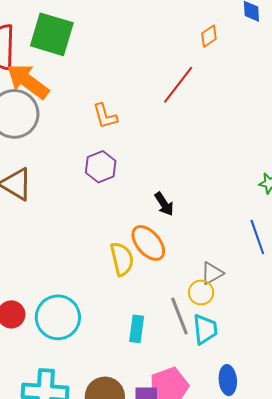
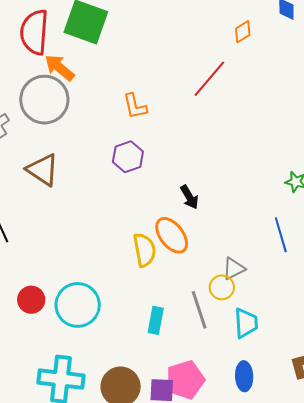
orange arrow: (28, 81) -> (59, 68), size x0.7
cyan trapezoid: (205, 329) -> (246, 323), moved

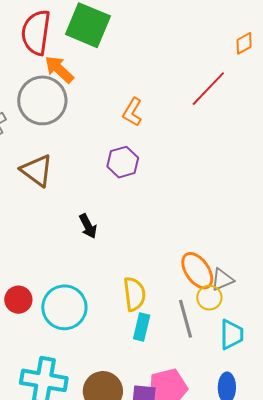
orange L-shape: (135, 106) -> (132, 112), turned 40
black arrow: (189, 197) -> (88, 226), moved
orange ellipse: (172, 235) -> (197, 271), moved
yellow semicircle: (144, 250) -> (134, 294), moved

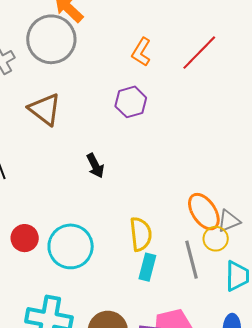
red line: (208, 89) -> (199, 53), moved

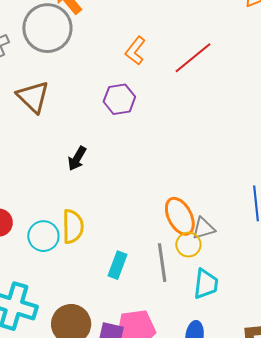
black arrow: (95, 166) -> (77, 159), turned 50
yellow semicircle: (141, 234) -> (73, 227), moved
cyan circle: (71, 246) -> (43, 236), size x0.7

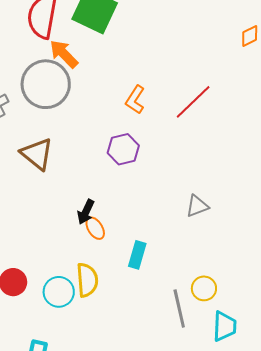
orange ellipse: (180, 216) -> (95, 228), moved, size x0.6
gray triangle: (204, 228) -> (197, 206), moved
cyan rectangle: (117, 265) -> (137, 255), moved

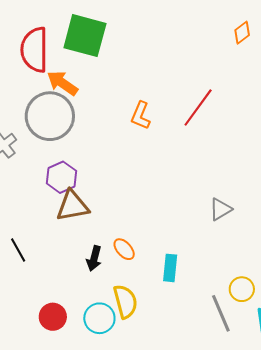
purple hexagon: (123, 149) -> (61, 177), moved
brown triangle: (37, 154) -> (73, 206), moved, turned -39
black arrow: (86, 212) -> (94, 258), moved

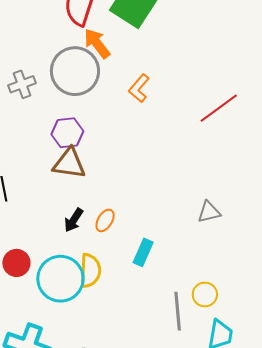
orange L-shape: (141, 116) -> (139, 88), moved
orange ellipse: (124, 249) -> (105, 220), turned 55
cyan circle: (99, 318) -> (60, 279), size x1.5

